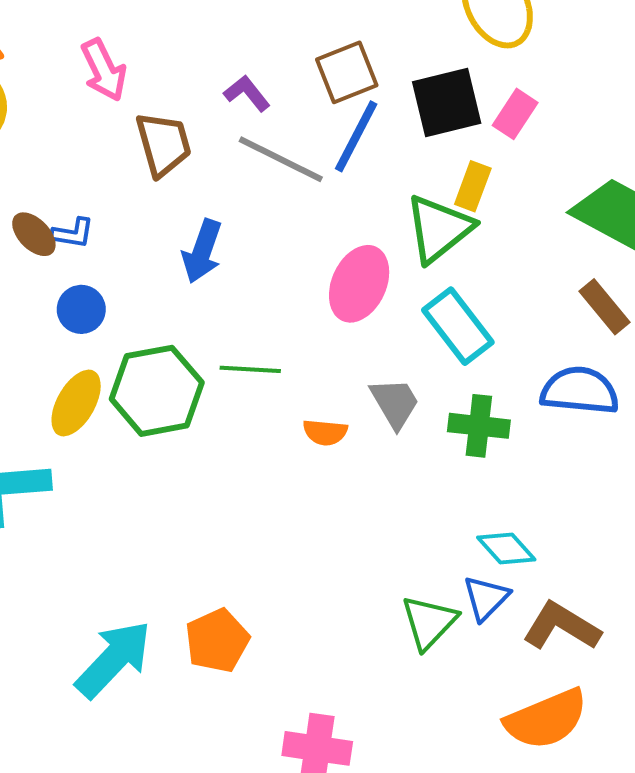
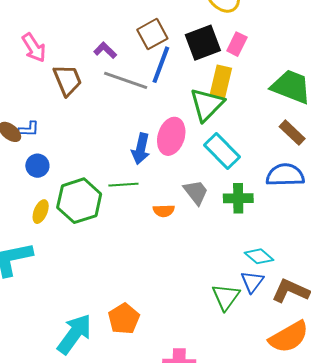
yellow rectangle: (473, 186) -> (221, 82), size x1.4
blue arrow: (202, 251) -> (141, 149), moved
yellow ellipse: (76, 403) -> (41, 212), size x0.7

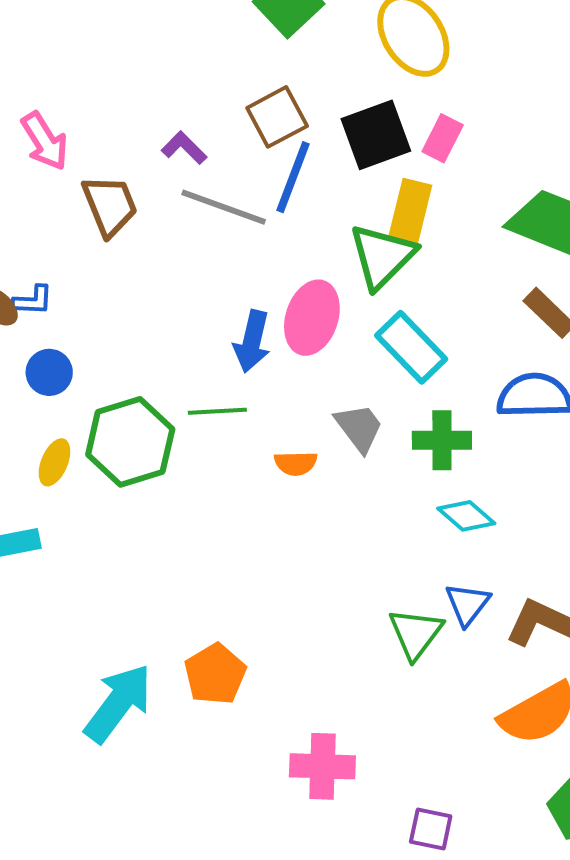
cyan diamond: (259, 256) -> (466, 516), moved

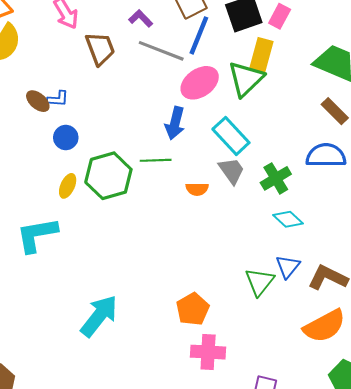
pink ellipse: (312, 318) -> (200, 83), moved, turned 36
cyan rectangle: (411, 347) -> (231, 136), moved
green cross: (442, 440) -> (276, 178), turned -32
orange pentagon: (215, 674) -> (193, 309), moved

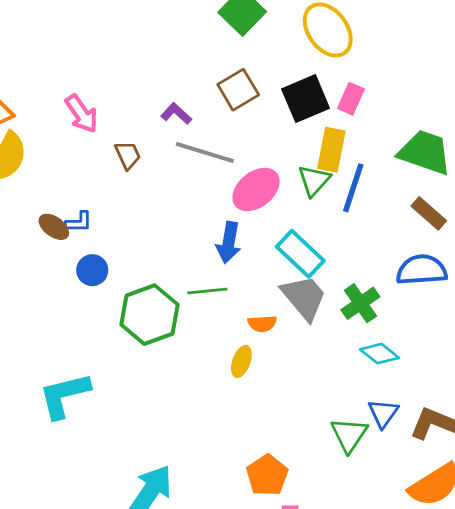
blue line: (199, 35) -> (353, 188), moved
brown trapezoid: (100, 49) -> (128, 155), size x0.7
green triangle: (246, 79) -> (314, 181), size x0.7
gray trapezoid: (231, 171) -> (304, 297), size x1.4
yellow ellipse: (68, 186) -> (241, 361), moved

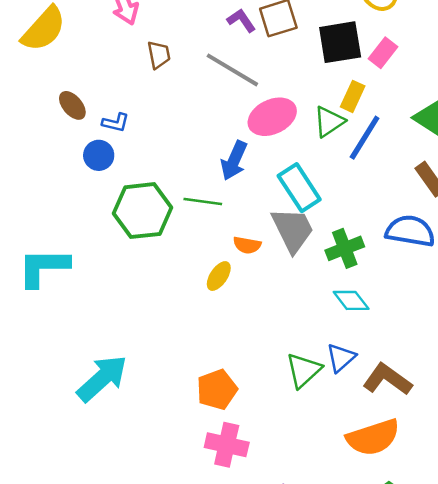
purple L-shape: (176, 114) -> (241, 20), moved
yellow rectangle: (331, 150) -> (353, 96), size x0.7
blue L-shape: (79, 222) -> (116, 123), moved

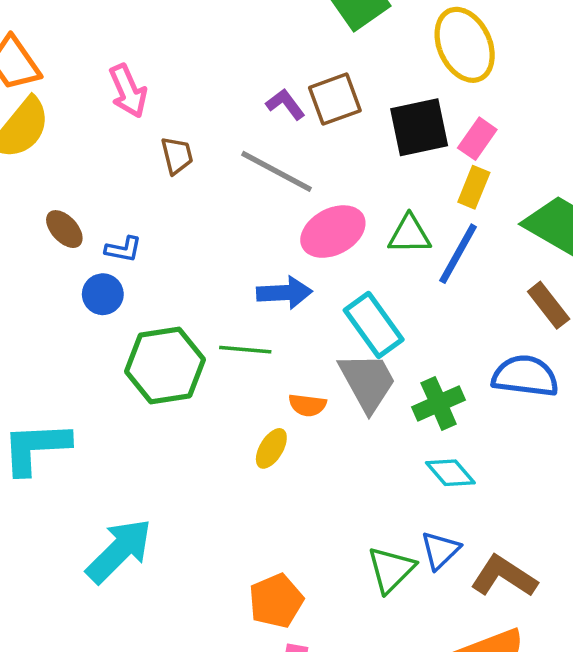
yellow rectangle: (353, 96) -> (474, 187), moved
green triangle: (329, 122) -> (409, 234), turned 36
blue arrow: (234, 161) -> (285, 293), turned -114
cyan arrow: (102, 378) -> (119, 551), moved

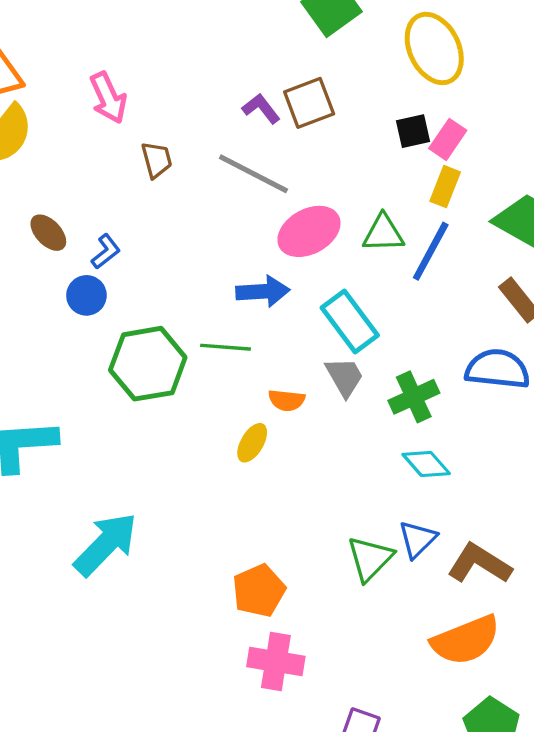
black square: (419, 127) -> (413, 131), moved, size x0.6
blue L-shape: (123, 249) -> (106, 252), turned -48
gray trapezoid: (368, 382) -> (345, 377), size x0.7

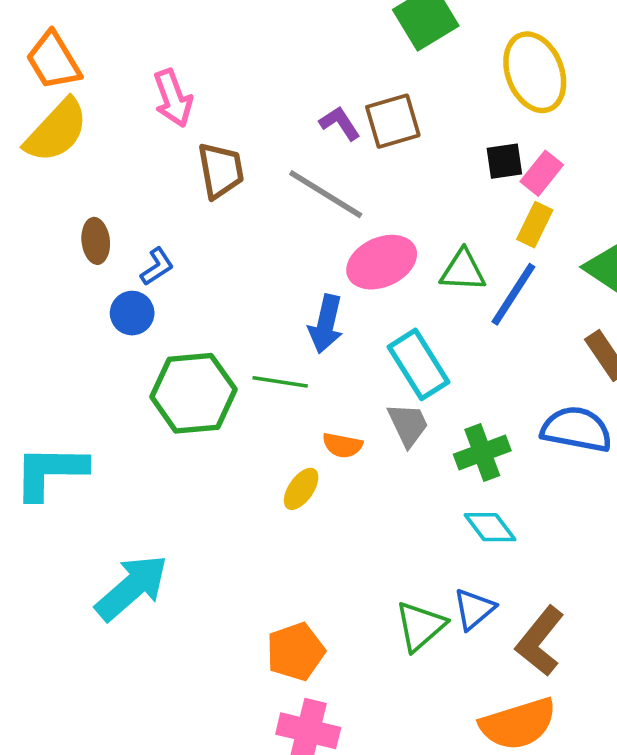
brown trapezoid: (157, 160) -> (221, 170), size x1.4
brown ellipse: (48, 233) -> (96, 241), turned 33
blue arrow: (263, 291) -> (326, 324), turned 102
brown L-shape: (480, 564) -> (540, 641), turned -88

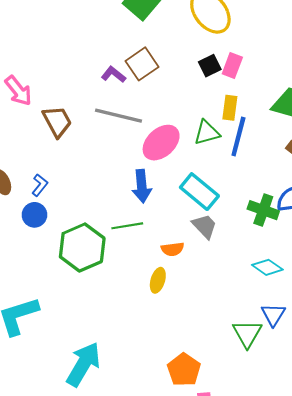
yellow rectangle: (535, 225) -> (230, 108), moved
green cross: (482, 452) -> (263, 210), moved, turned -32

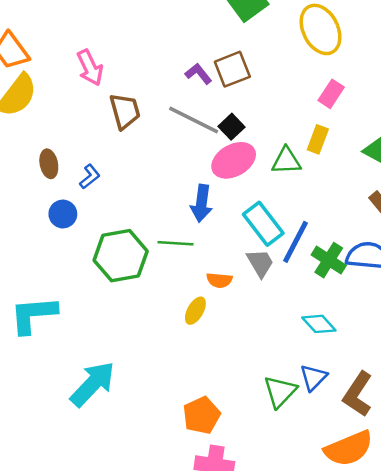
black square: (210, 66) -> (231, 127), moved, turned -30
blue line: (238, 136) -> (295, 242), moved
blue circle: (34, 215) -> (63, 214), moved

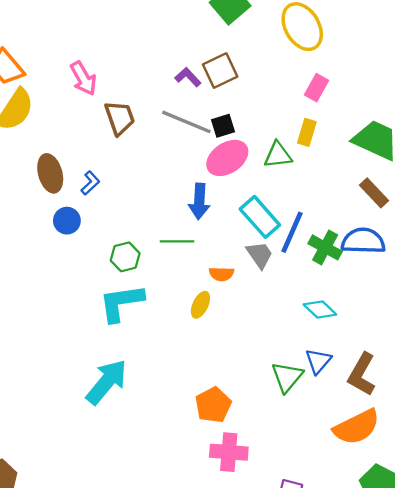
black square: (231, 127) -> (223, 126), turned 30
brown ellipse: (49, 164) -> (50, 173), size x1.4
green hexagon: (121, 256) -> (125, 257), size x0.6
cyan L-shape: (33, 315) -> (121, 303), moved

